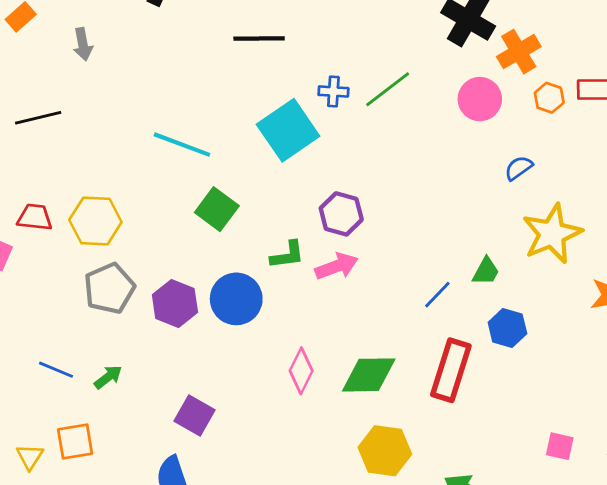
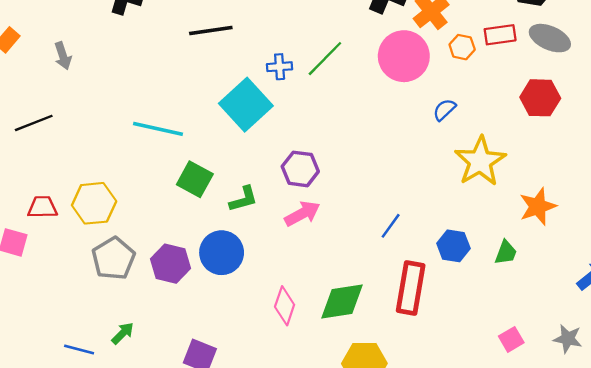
pink circle: (480, 99) -> (404, 56), size x1.4
green L-shape: (287, 255) -> (244, 199), moved
green trapezoid: (486, 271) -> (506, 253), moved
blue line: (56, 370) -> (79, 349), moved
pink square: (560, 446) -> (511, 339), turned -35

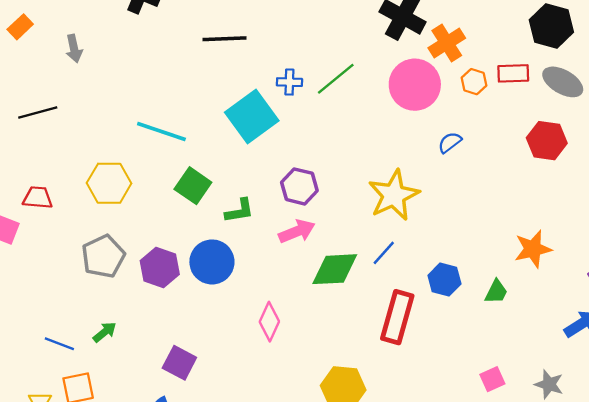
yellow star: (480, 161) -> (394, 195), moved
yellow hexagon: (94, 203) -> (109, 183), moved
green diamond: (342, 301) -> (335, 269), moved

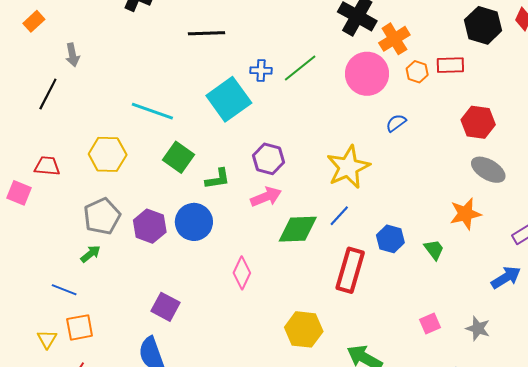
gray arrow: (74, 48) -> (73, 55), moved
gray ellipse: (563, 82) -> (488, 170), moved
black line: (38, 112) -> (48, 94), turned -48
green trapezoid: (496, 292) -> (434, 250), turned -65
green arrow: (105, 332) -> (91, 254), moved

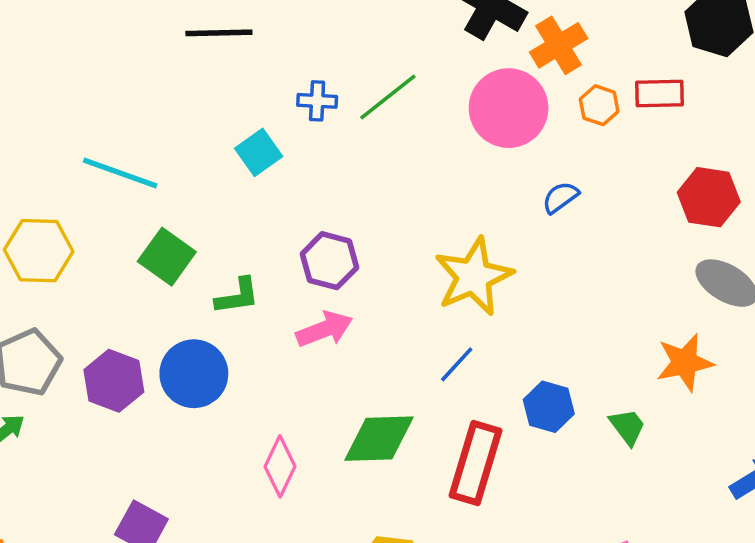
cyan square: (229, 99) -> (259, 152), size x0.6
green diamond: (298, 229) -> (379, 439), moved

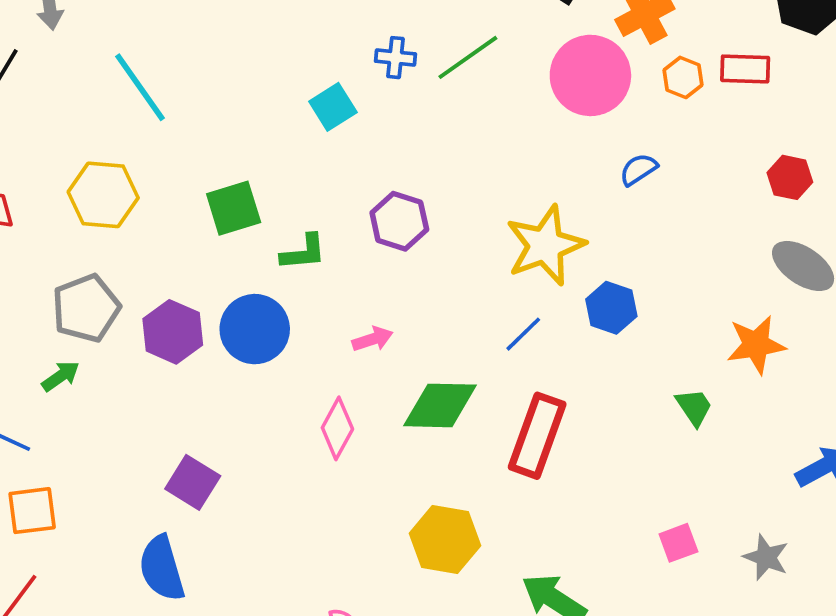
cyan line: (120, 173) -> (140, 87), moved, turned 32
red hexagon: (709, 197) -> (790, 177), size x0.7
green square: (167, 257) -> (234, 208), turned 34
pink arrow: (324, 329) -> (372, 339), moved, size x0.7
blue hexagon: (549, 407) -> (611, 308), moved

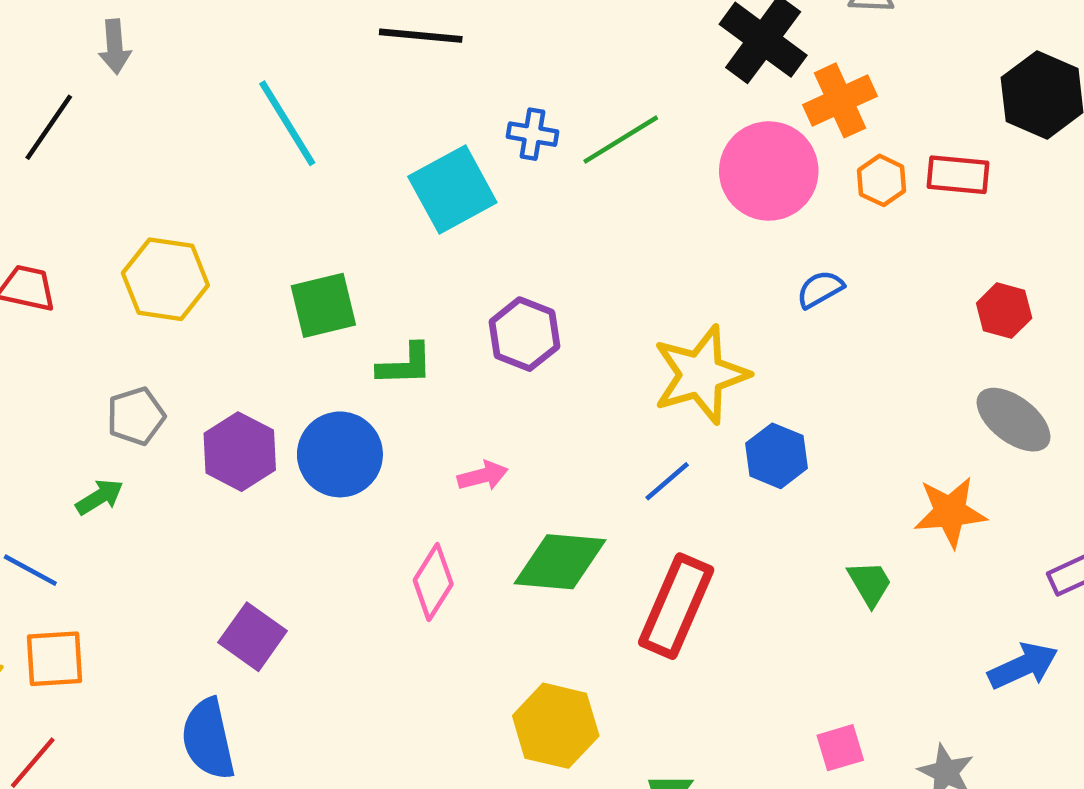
cyan line: (140, 87) -> (287, 123), moved
cyan square: (333, 107) -> (452, 189), size x1.5
gray pentagon: (86, 308) -> (136, 416), size x0.7

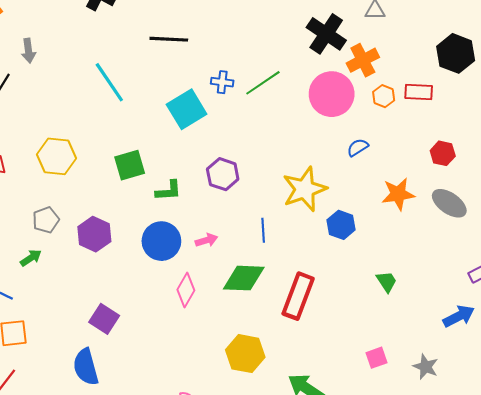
blue circle: (340, 454) -> (161, 241), moved
blue line: (667, 481) -> (263, 230), moved, turned -50
orange star: (950, 512) -> (398, 194), moved

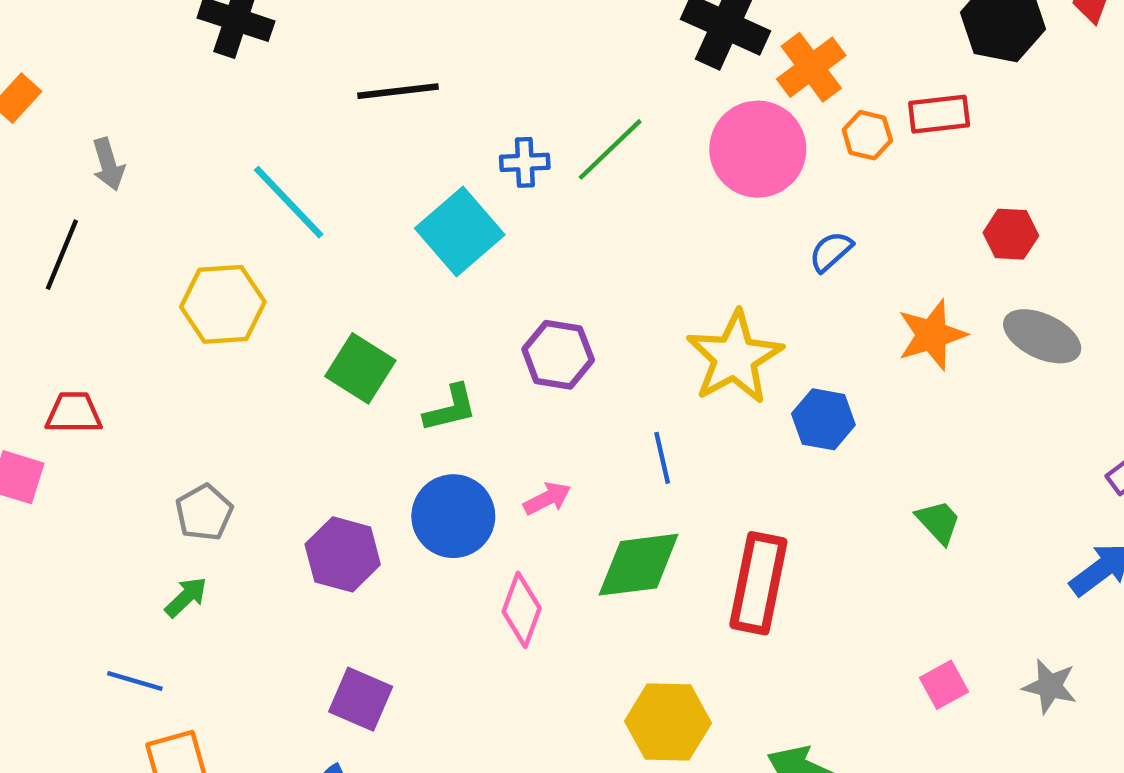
yellow hexagon: (57, 156) -> (223, 304), moved
green square: (130, 165) -> (360, 368), turned -32
purple hexagon: (94, 234) -> (343, 554), moved

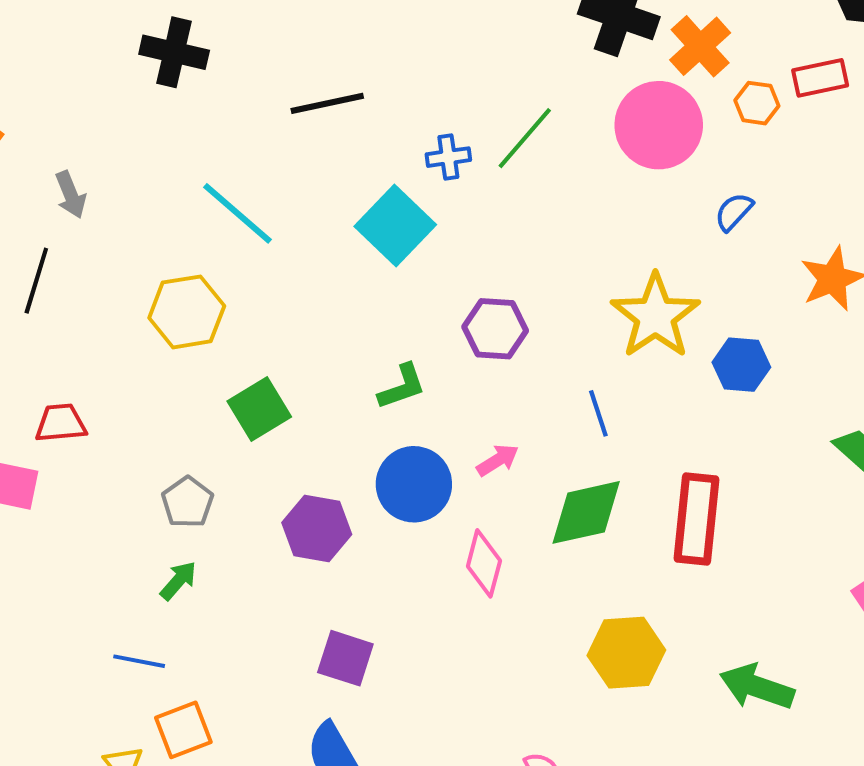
green square: (360, 368) -> (259, 409), moved, turned 32

